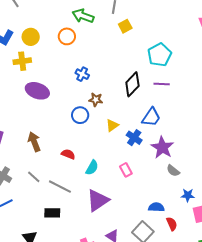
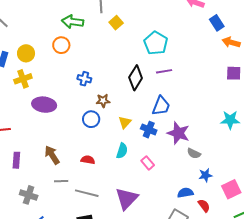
cyan semicircle: (92, 168) -> (122, 151), moved
gray line: (34, 177) -> (61, 181), moved, turned -32
blue star: (188, 195) -> (205, 175), moved

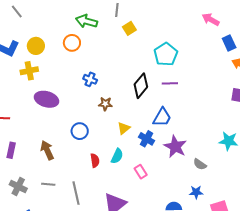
blue circle: (91, 119) -> (80, 131), moved
gray semicircle: (194, 153) -> (200, 164), moved
red semicircle: (88, 160) -> (95, 161), moved, turned 64
gray line: (61, 181) -> (48, 184), moved
gray line: (87, 193) -> (76, 193), turned 55

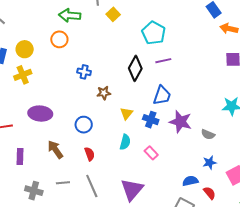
purple ellipse: (46, 99) -> (40, 114), moved
red semicircle: (95, 161) -> (90, 154), moved

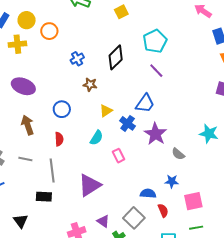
orange circle: (59, 39) -> (49, 31), moved
purple line: (163, 61) -> (156, 71), turned 42
black diamond: (135, 68) -> (116, 57), moved
blue cross: (84, 72) -> (77, 59), turned 32

